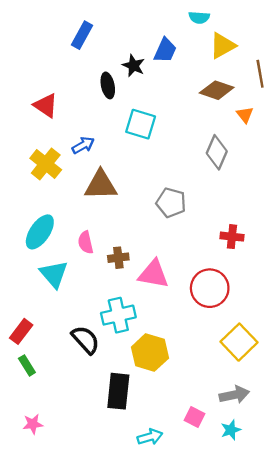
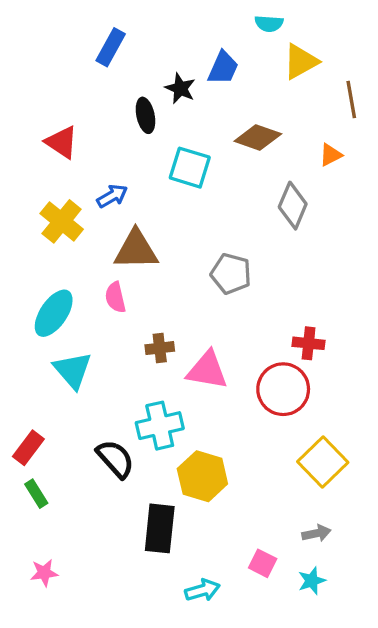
brown diamond: (217, 90) -> (258, 137), moved
orange triangle: (245, 115) -> (331, 155), turned 42
red cross: (232, 237) -> (309, 343), moved
pink semicircle: (86, 242) -> (115, 297), moved
gray arrow: (234, 395) -> (316, 533), size x0.7

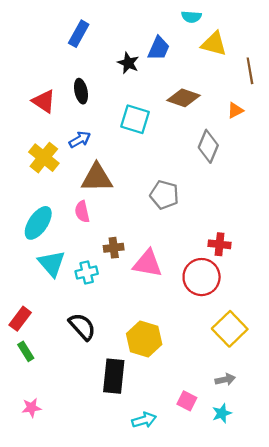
yellow triangle: (301, 62) -> (214, 44), turned 44
black ellipse: (145, 115) -> (81, 91), moved
cyan cross: (160, 426) -> (87, 273), moved, size x0.7

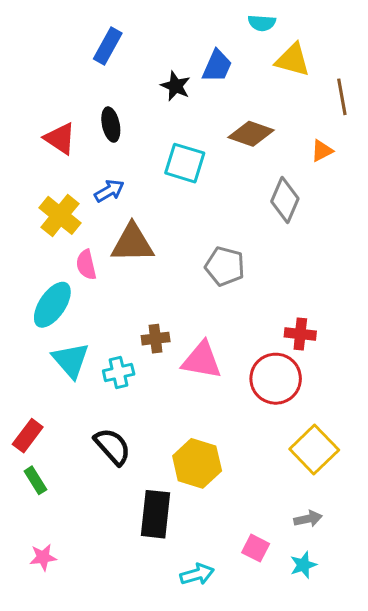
pink semicircle: (82, 212) -> (86, 265), moved

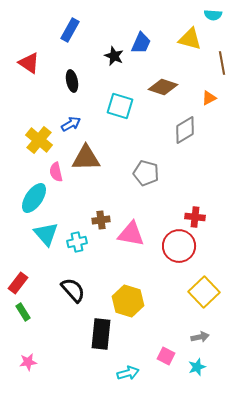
cyan semicircle: (262, 23) -> (213, 15), moved
red triangle: (60, 138) -> (29, 63), moved
gray diamond: (285, 200) -> (185, 130), turned 36

